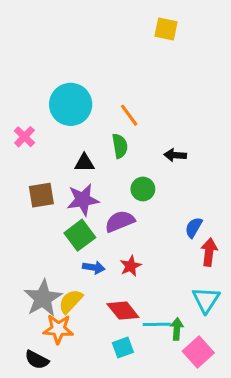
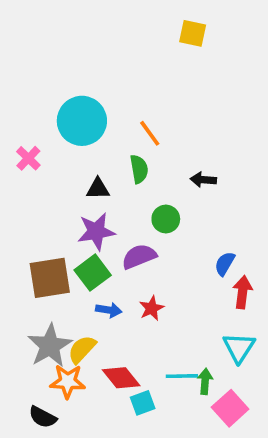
brown square: (41, 195) -> (50, 278), moved, size x1.4
red diamond: (123, 311) -> (121, 378), moved

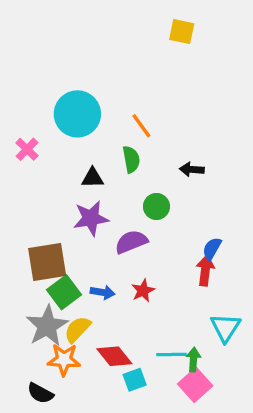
green square: (93, 273) -> (64, 292), moved
red arrow: (243, 292) -> (205, 270), moved
pink square: (230, 408) -> (195, 385), moved

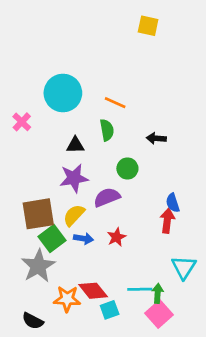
orange line: (141, 126) -> (115, 103), turned -30
blue semicircle: (212, 249) -> (173, 203), turned -48
yellow semicircle: (77, 329) -> (74, 215), moved
orange star: (64, 360) -> (67, 299), moved

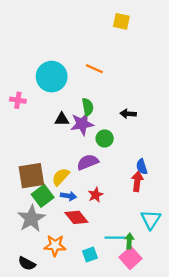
orange line: (115, 103) -> (94, 69), moved
pink cross: (22, 122) -> (18, 100), turned -35
purple star: (74, 178) -> (82, 124), moved
red diamond: (93, 291) -> (76, 217), moved

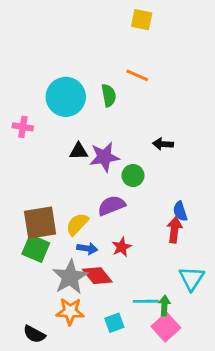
yellow square: (121, 21) -> (142, 20), moved
orange line: (94, 69) -> (137, 75), moved
green semicircle: (88, 107) -> (109, 95), moved
green square: (43, 196) -> (36, 248), moved, turned -30
gray star: (31, 218) -> (70, 277), moved

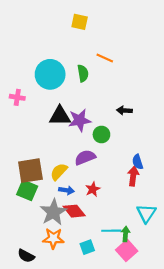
yellow square: (142, 20) -> (80, 22), moved
black triangle: (79, 151) -> (60, 116), size x1.5

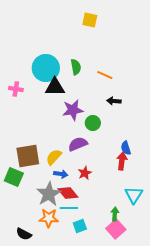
yellow square: (80, 22) -> (90, 20), moved
orange line: (105, 58) -> (105, 75), moved
black triangle: (60, 116) -> (55, 87), moved
green square: (27, 190) -> (14, 177), moved
cyan line: (111, 231) -> (69, 208), moved

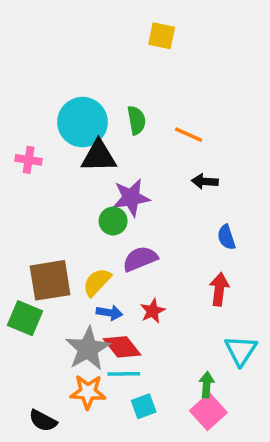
green circle: (93, 123) -> (113, 221), moved
blue semicircle: (126, 148) -> (226, 237), moved

